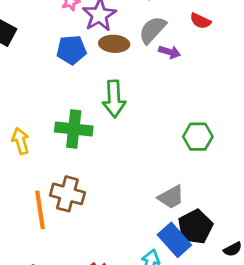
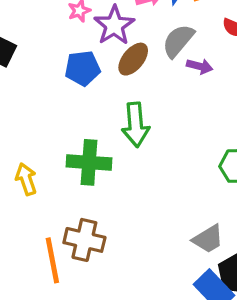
brown ellipse: (114, 44) -> (133, 59), turned -52

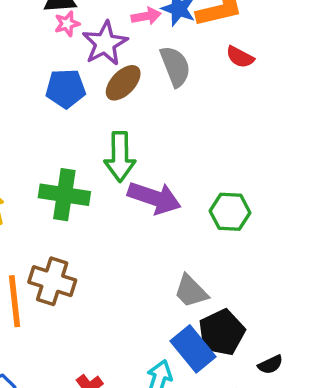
gray semicircle: (178, 41) -> (175, 66), turned 114
purple arrow: (200, 66) -> (154, 198), moved, size x1.8
gray trapezoid: (208, 239) -> (191, 291), turned 72

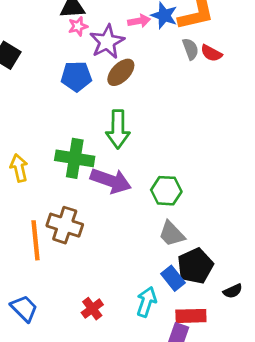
gray semicircle: (175, 66) -> (190, 49), moved, size x0.7
purple arrow: (154, 198) -> (111, 181), moved
green hexagon: (230, 212) -> (166, 191), moved
blue rectangle: (193, 349) -> (173, 278), size x0.7

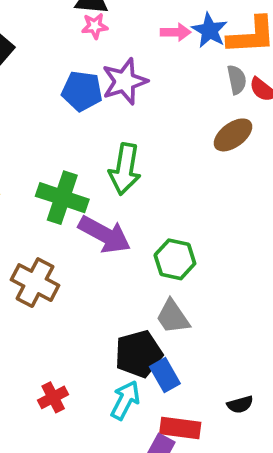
purple star: (107, 42) -> (125, 81), moved
brown ellipse: (121, 72) -> (233, 135), moved
black pentagon: (195, 266) -> (139, 354), moved

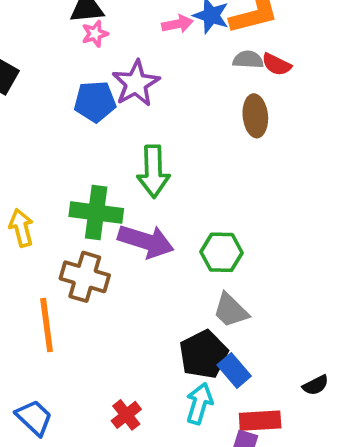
gray semicircle: (237, 80) -> (248, 60), turned -64
brown ellipse: (233, 135) -> (255, 116), turned -48
brown cross: (35, 283) -> (85, 277), moved

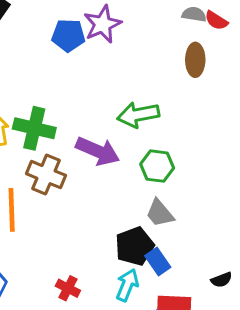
green arrow: (153, 171) -> (138, 115), moved, turned 75
green cross: (96, 213) -> (34, 128), moved
red cross: (126, 415) -> (68, 288), turned -30

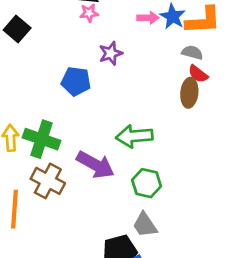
red semicircle: (216, 20) -> (198, 74), moved
purple star: (102, 24) -> (111, 53), size x0.7
blue pentagon: (68, 35) -> (76, 81), moved

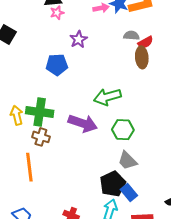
gray semicircle: (192, 53) -> (131, 36), moved
red semicircle: (198, 74) -> (146, 42), turned -56
brown cross: (48, 181) -> (41, 137), moved, size x0.7

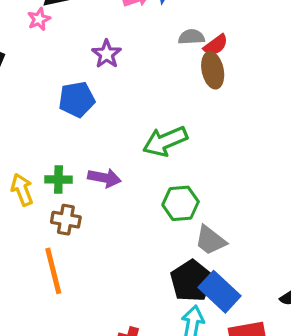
pink star: (57, 13) -> (39, 19), moved
green cross: (40, 112) -> (58, 179), size x0.6
purple arrow: (83, 123) -> (104, 178), moved, size x0.7
green hexagon: (123, 130) -> (181, 203), moved
blue rectangle: (129, 193) -> (219, 292), size x1.4

